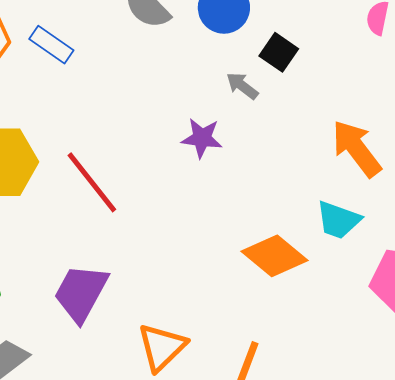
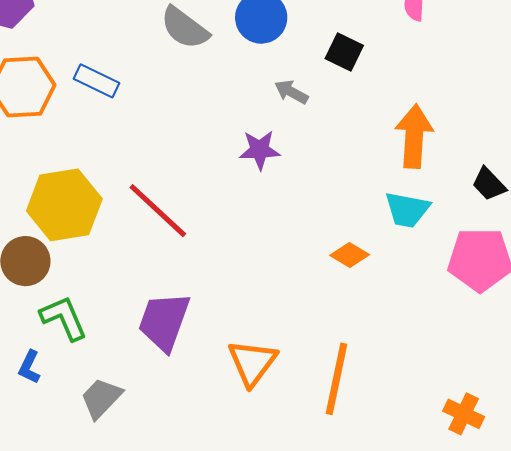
black square: (279, 52) -> (344, 52), moved
orange arrow: (357, 148) -> (414, 136), turned 50
orange diamond: (275, 256) -> (350, 255), size x0.6

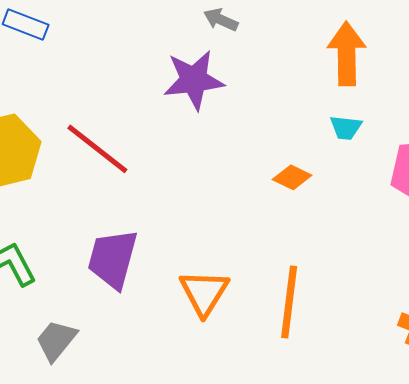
purple star: (260, 150) -> (194, 80), size x1.5
cyan trapezoid: (407, 210) -> (346, 128), size x0.7

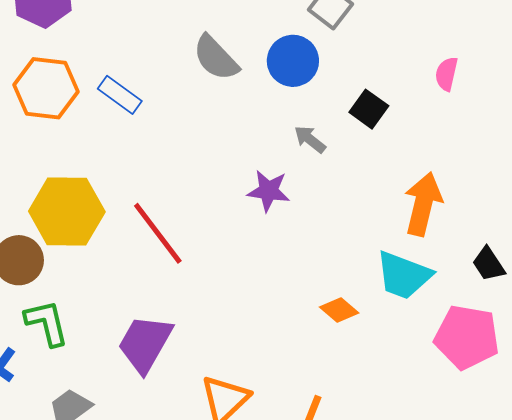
purple star: (194, 80) -> (269, 191), size x0.7
cyan trapezoid: (346, 128) -> (404, 275), size x1.8

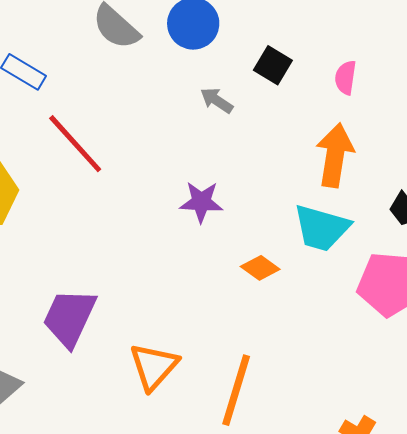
pink semicircle: (446, 74) -> (345, 78), moved
purple star: (269, 191) -> (201, 202), moved
red line: (158, 233) -> (75, 144), moved

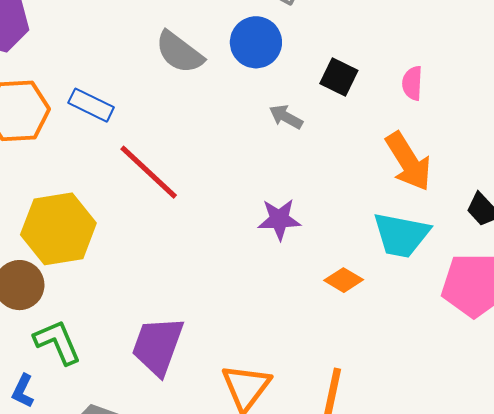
orange arrow: (335, 155) -> (408, 161), turned 144

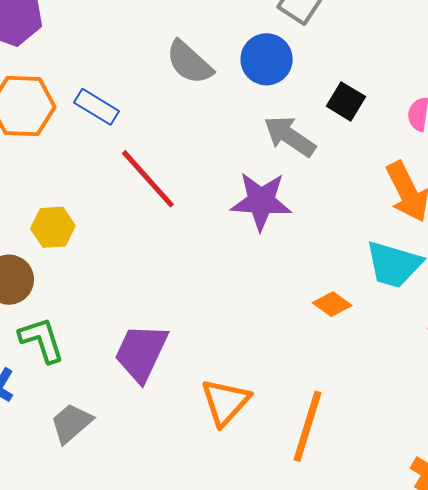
gray arrow: (286, 117) -> (290, 136), size x1.6
purple star: (279, 219) -> (261, 201), moved, size x1.4
yellow hexagon: (58, 229) -> (53, 227), size x0.6

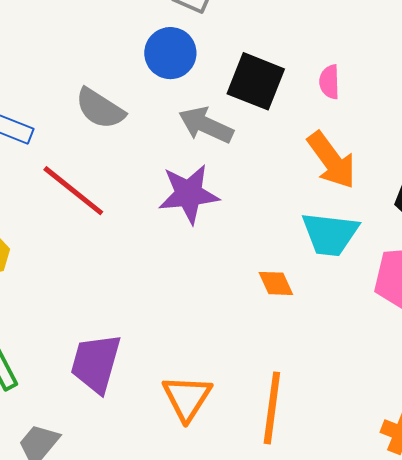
gray semicircle: (189, 62) -> (100, 109), moved
black square: (346, 101) -> (256, 81), size x1.5
orange diamond: (332, 304) -> (276, 283), turned 39

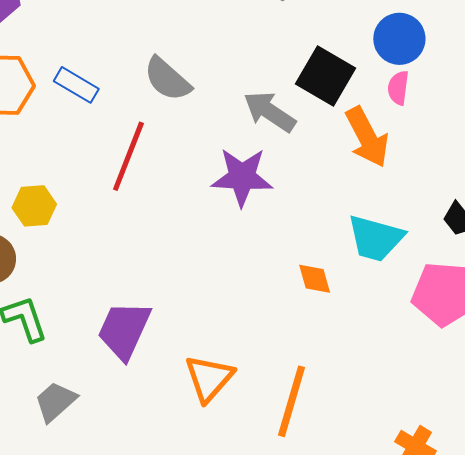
blue circle: (170, 53) -> (399, 39), moved
orange arrow: (332, 160) -> (367, 137), moved
red line: (73, 191) -> (128, 156), turned 64

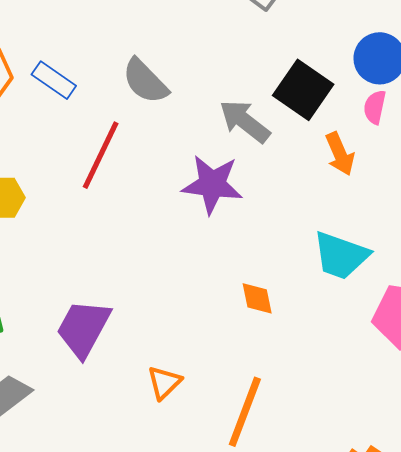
orange arrow: (367, 137) -> (340, 154), size x0.7
orange diamond: (315, 279) -> (257, 298), moved
orange triangle: (209, 378) -> (164, 383), size x0.7

